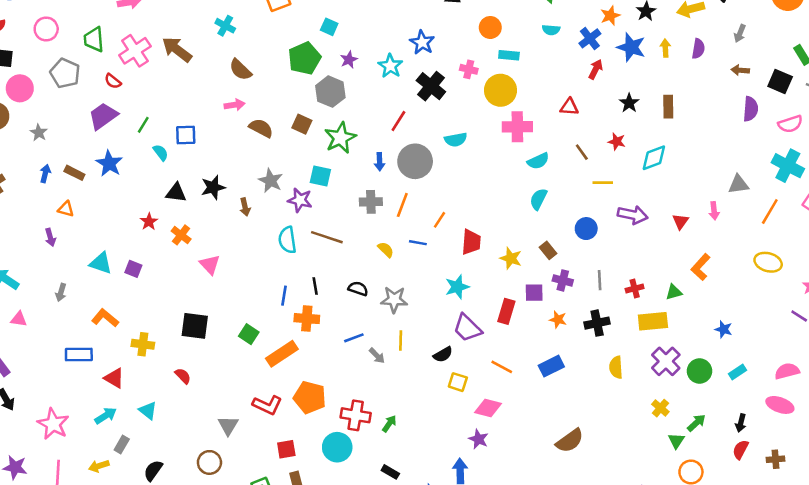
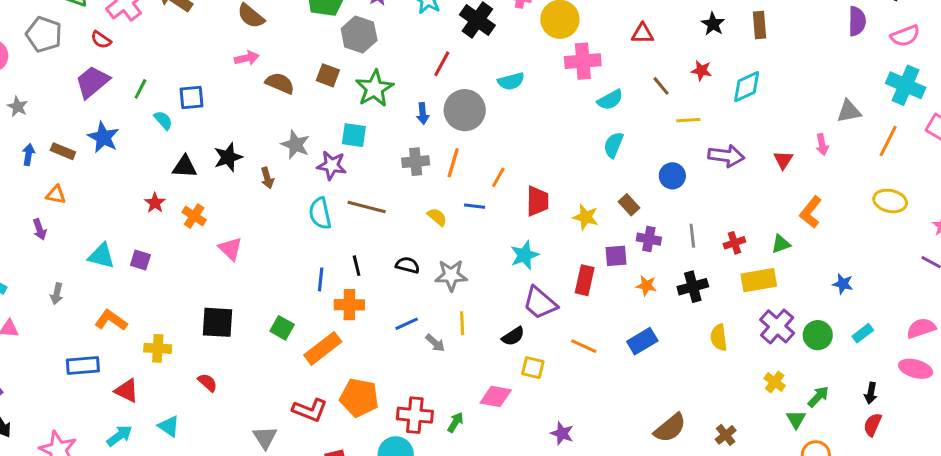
pink diamond: (488, 408) -> (496, 396), moved
brown cross: (775, 459) -> (726, 435), moved, turned -30

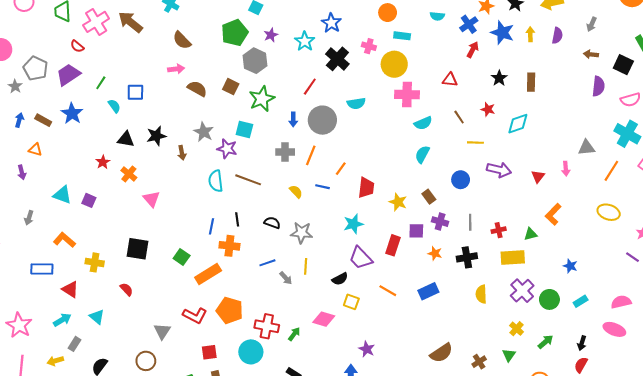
gray pentagon: (44, 34) -> (36, 68), moved
green triangle: (796, 419) -> (509, 355), moved

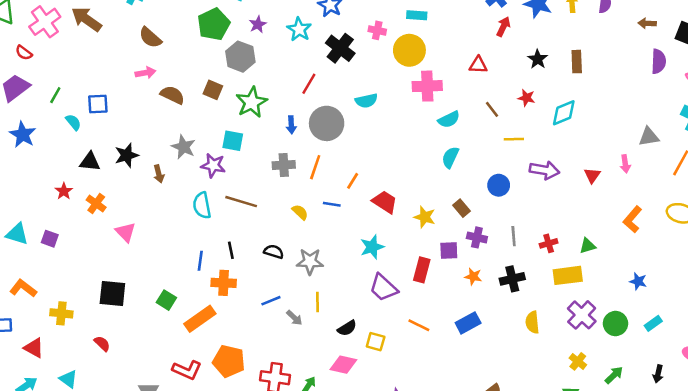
red trapezoid: (366, 188) -> (385, 202), turned -60
orange L-shape: (553, 214) -> (632, 219), moved
black semicircle: (340, 279) -> (347, 328), moved

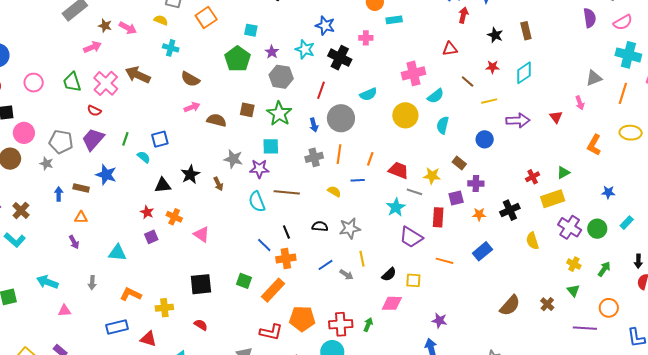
yellow circle: (409, 50) -> (405, 115), moved
gray hexagon: (240, 57) -> (281, 77), moved
gray line: (514, 236) -> (414, 192), moved, turned -56
purple square: (50, 239) -> (151, 237), moved, turned -32
blue line: (200, 261) -> (264, 245), turned -42

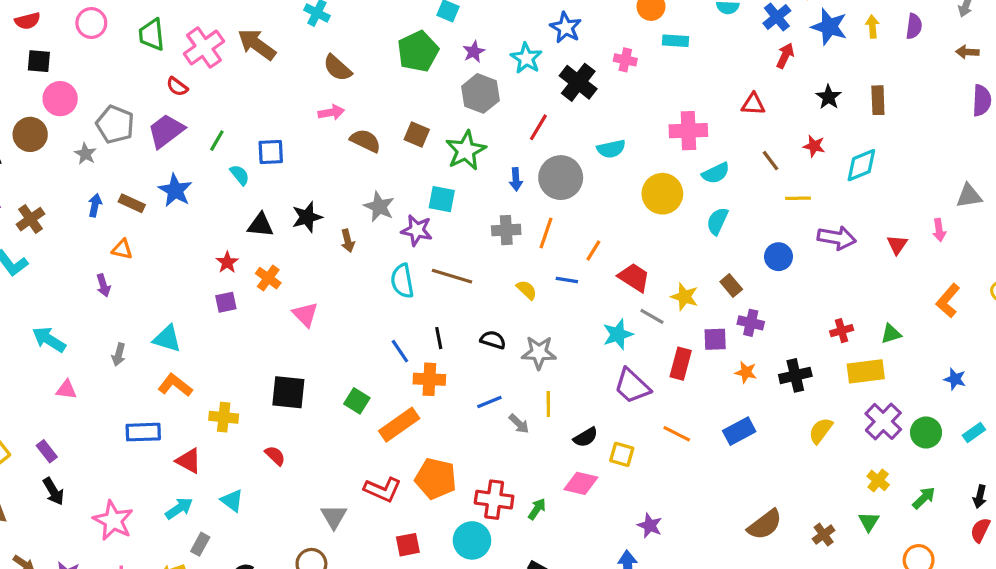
yellow semicircle: (532, 241) -> (821, 431), turned 42
cyan triangle: (117, 253) -> (167, 339), moved

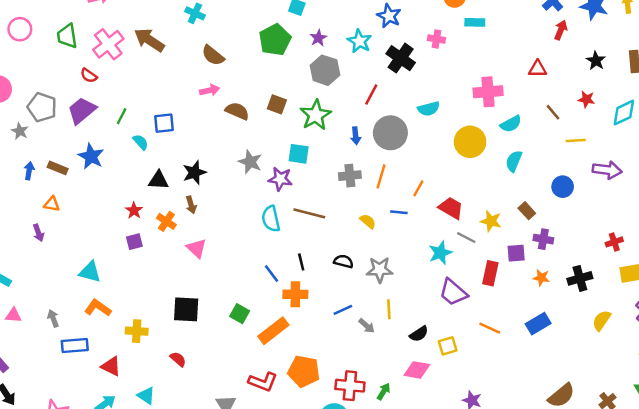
brown arrow: (348, 241) -> (191, 205), moved
gray arrow: (119, 355) -> (53, 318), moved, turned 147
yellow square: (622, 454) -> (448, 346), turned -30

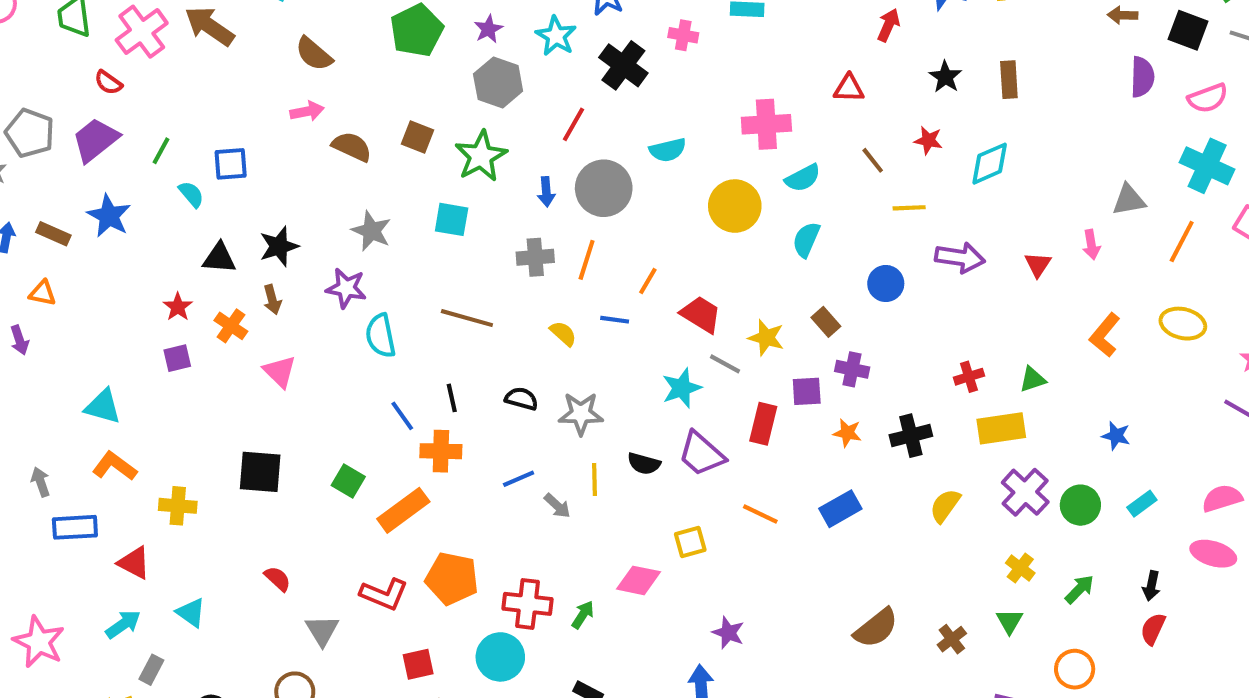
purple star: (280, 179) -> (346, 288), moved
cyan semicircle: (271, 219) -> (381, 336), moved
black semicircle: (419, 334) -> (644, 464), moved, turned 48
red semicircle: (178, 359) -> (278, 579), moved

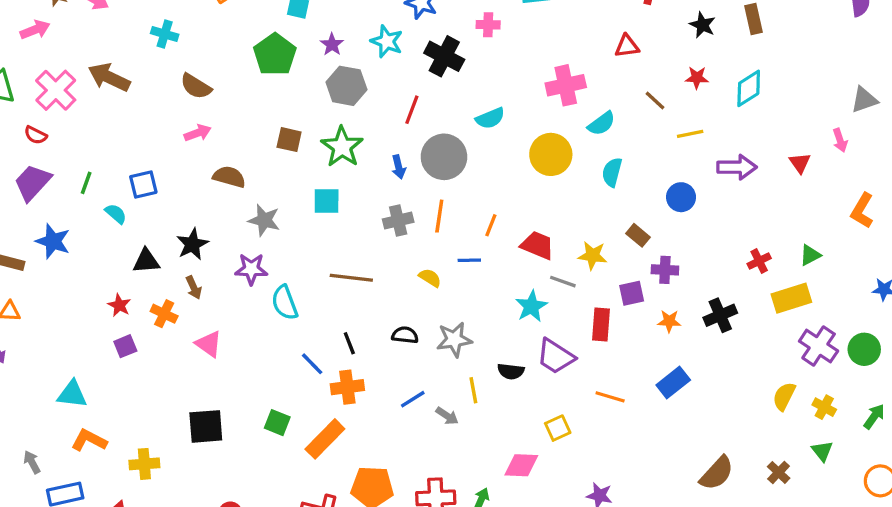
brown semicircle: (352, 147) -> (229, 177), moved
yellow semicircle: (945, 506) -> (784, 396), moved

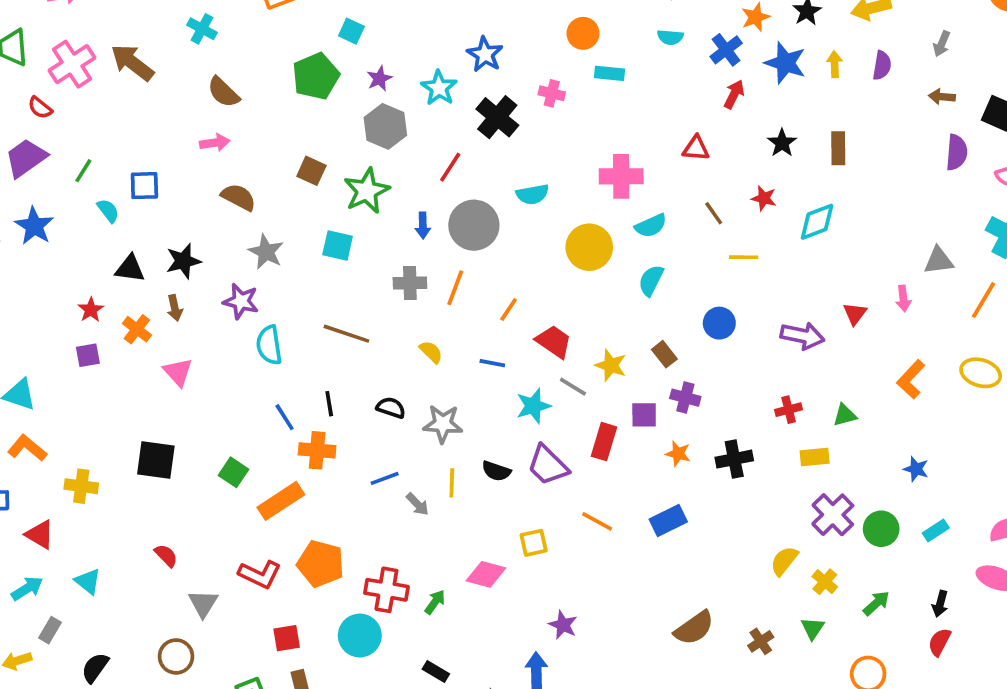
purple arrow: (737, 167) -> (802, 336), moved
blue line: (469, 260) -> (492, 363), moved
yellow rectangle: (791, 298) -> (815, 457), size x0.7

